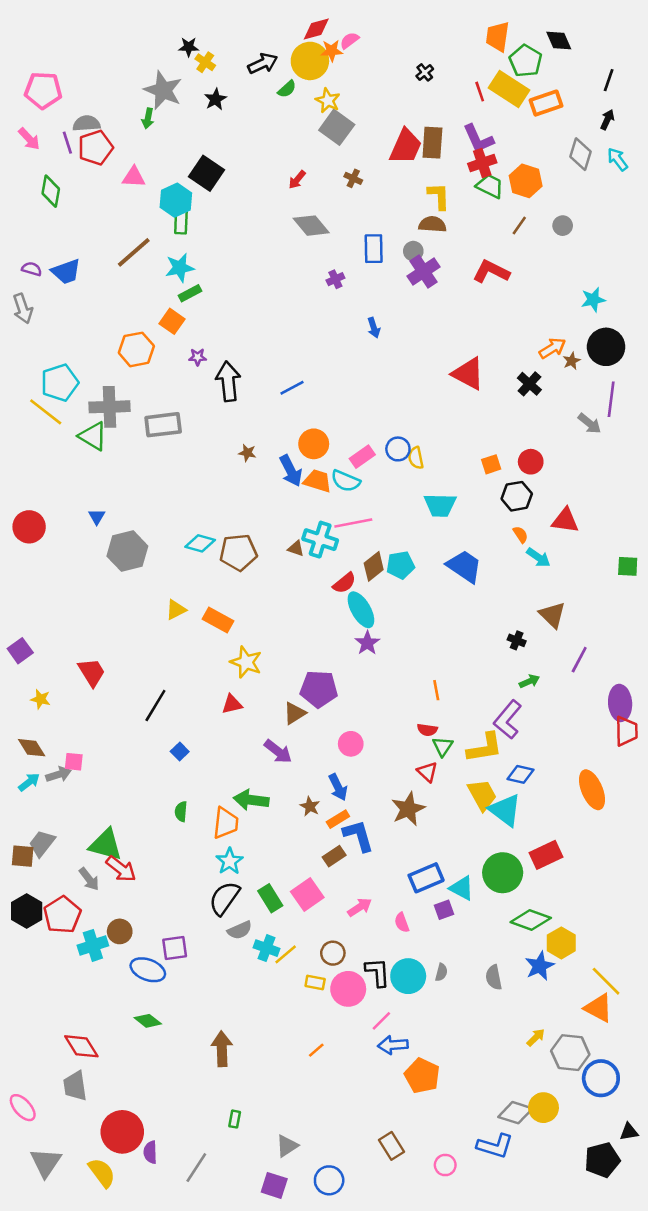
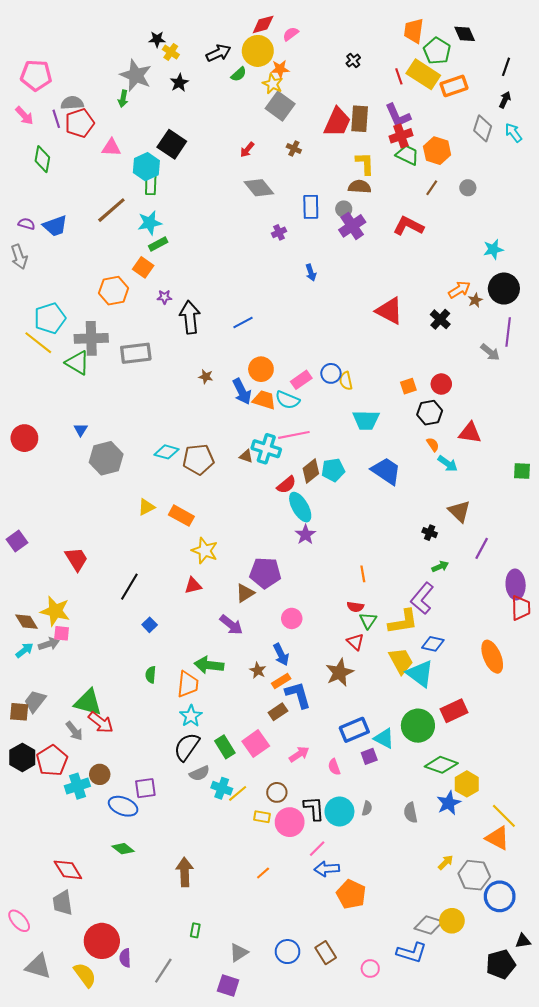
orange star: (332, 51) -> (280, 69), moved
yellow star: (41, 699) -> (55, 611), moved, size x1.8
gray triangle: (46, 1162) -> (38, 966), turned -48
blue circle: (329, 1180) -> (287, 952), moved

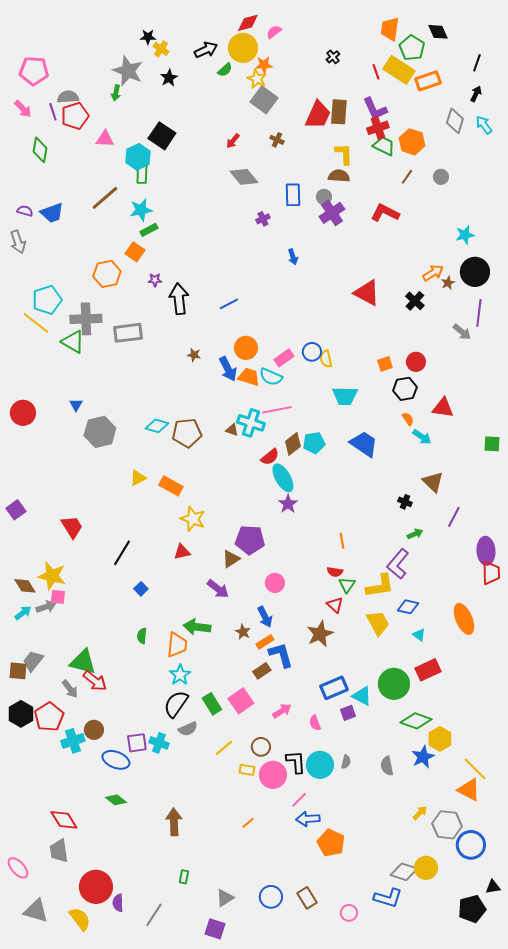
cyan triangle: (420, 674) -> (419, 635), moved, size x0.5
cyan cross: (222, 788) -> (159, 743), moved

